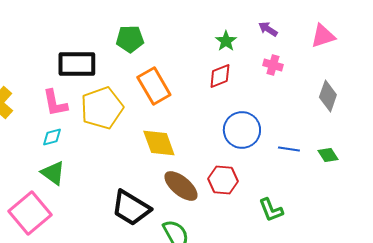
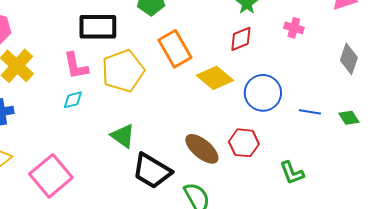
yellow diamond: (159, 143) -> (215, 78), moved, turned -30
green triangle: (53, 173) -> (123, 136), moved

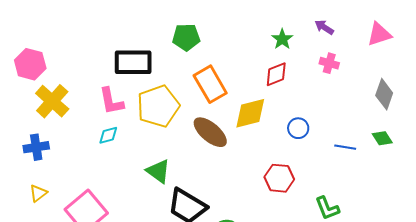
yellow diamond: (215, 78) -> (250, 113), turned -54
blue circle: (263, 93) -> (298, 128), size x0.6
green diamond: (349, 118) -> (382, 138), moved
brown ellipse: (202, 149) -> (210, 132), moved

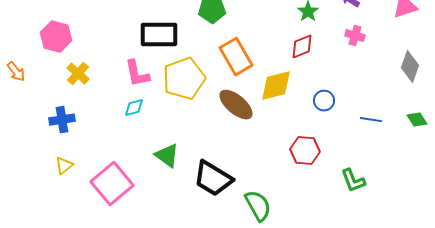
yellow cross: (52, 101) -> (78, 74), size x0.7
green diamond: (382, 138) -> (417, 120), moved
green triangle: (158, 171) -> (167, 156), moved

